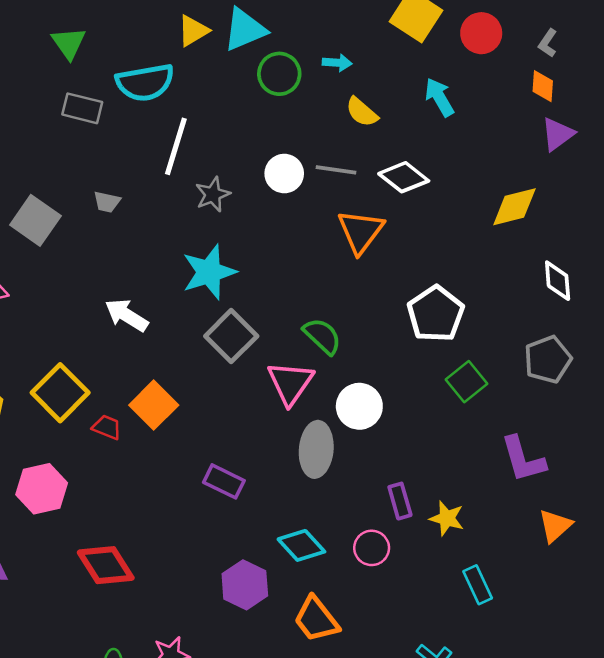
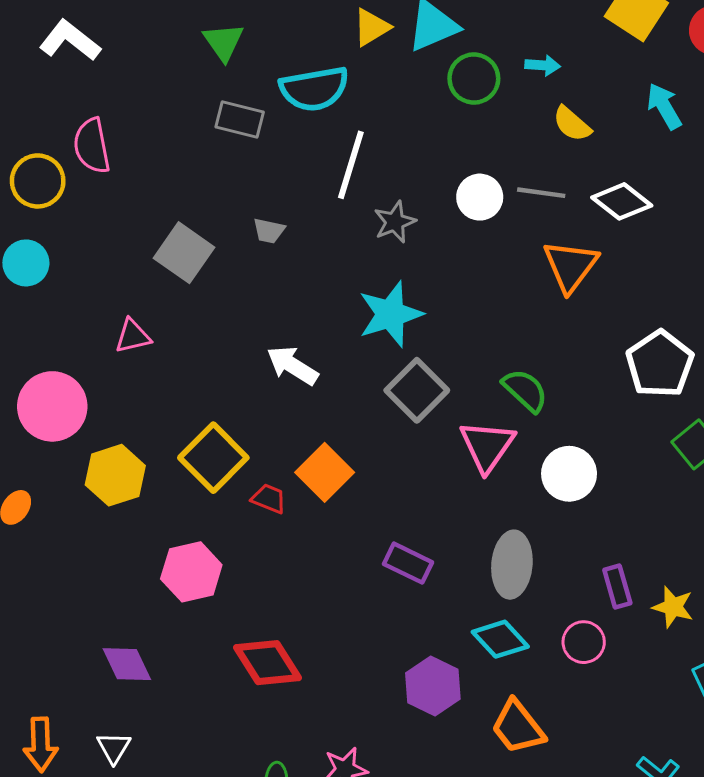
gray ellipse: (316, 449) -> (512, 565), moved

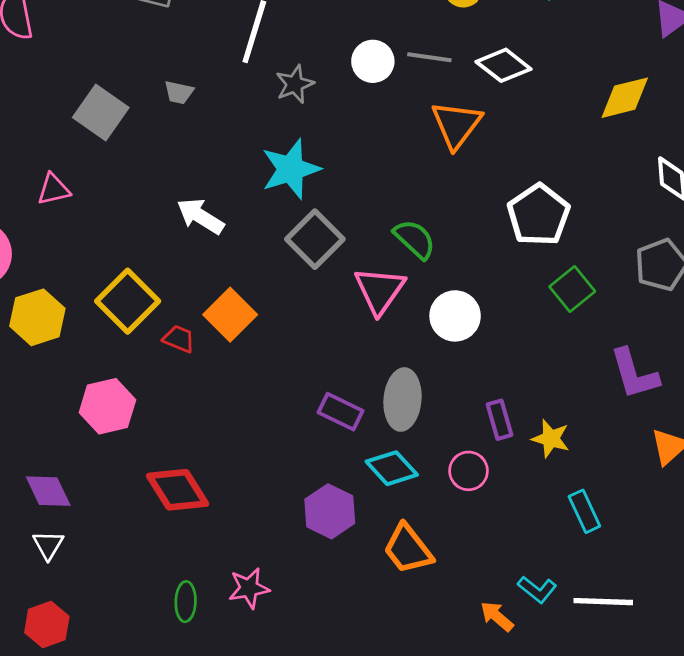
purple rectangle: (408, 563) -> (341, 412), moved
white triangle: (114, 748) -> (48, 545), moved

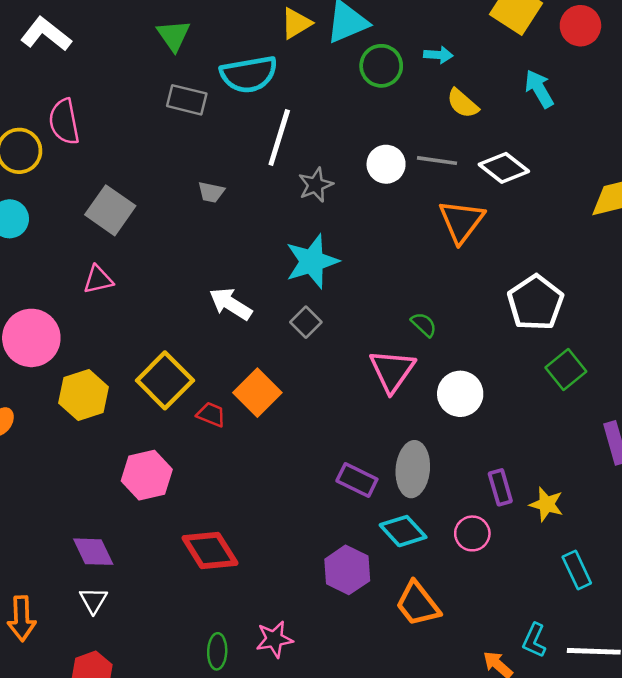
gray square: (101, 113) -> (110, 210), moved
gray square: (315, 239) -> (306, 322), moved, size x0.6
green semicircle: (415, 239) -> (424, 325), size x0.7
cyan L-shape: (537, 589) -> (534, 640), turned 76

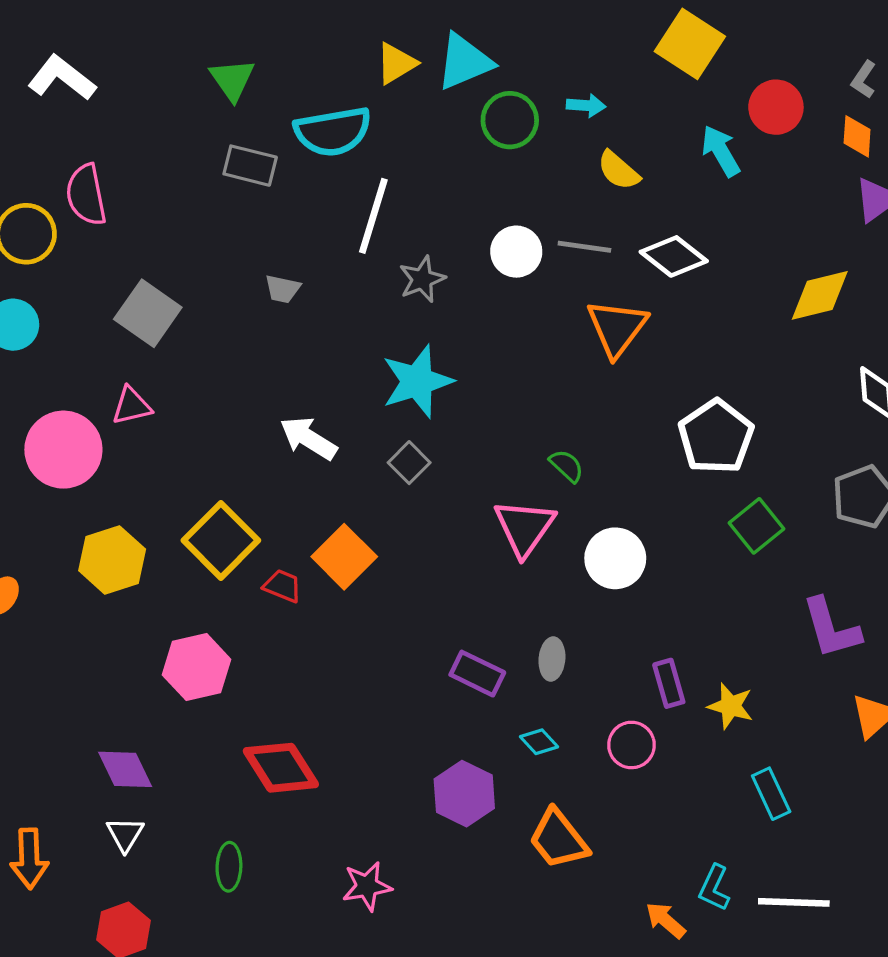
red circle: (580, 26) -> (776, 107), moved
pink circle: (31, 338) -> (63, 450), moved
gray ellipse: (413, 469) -> (552, 659), size x0.6
cyan diamond: (403, 531) -> (539, 742), size x0.6
green ellipse: (217, 651) -> (229, 867), moved

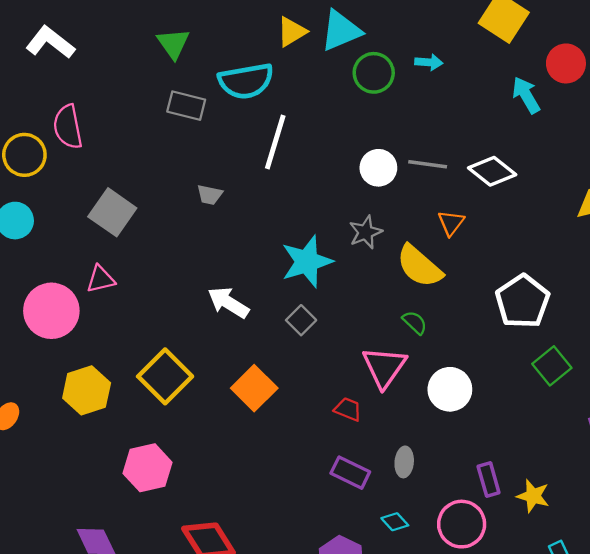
yellow semicircle: (619, 170) -> (419, 266), moved, size x1.5
gray star: (422, 279) -> (366, 232), moved
orange triangle: (617, 328) -> (451, 223), size x0.6
red trapezoid: (283, 586) -> (348, 409), moved
pink circle: (632, 745) -> (462, 524), size x1.4

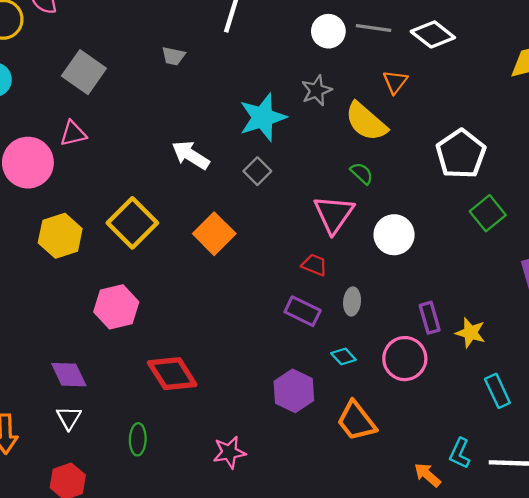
red trapezoid: (348, 409) -> (314, 265), moved

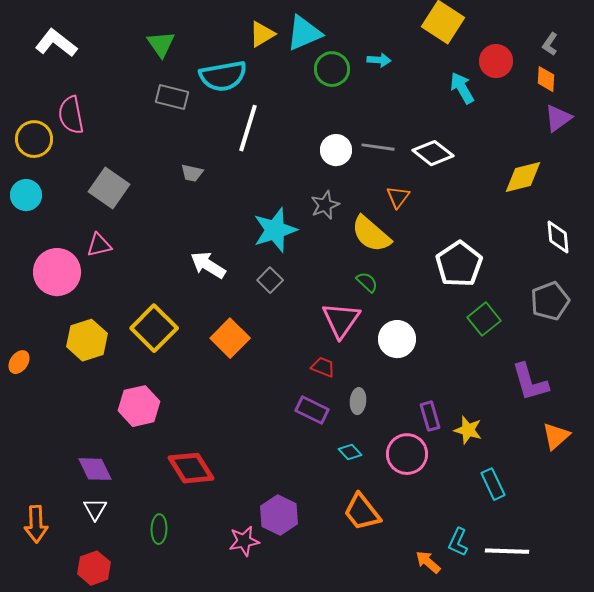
purple hexagon: (294, 391) -> (279, 515), moved

